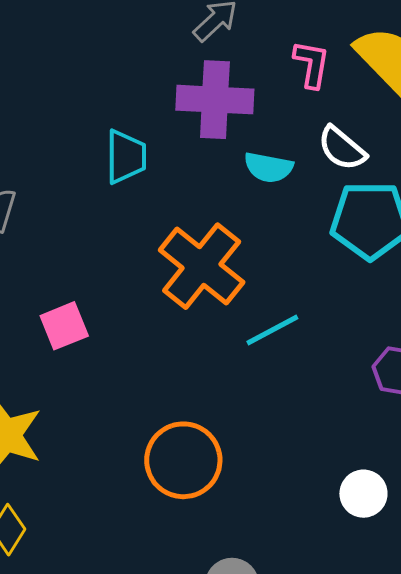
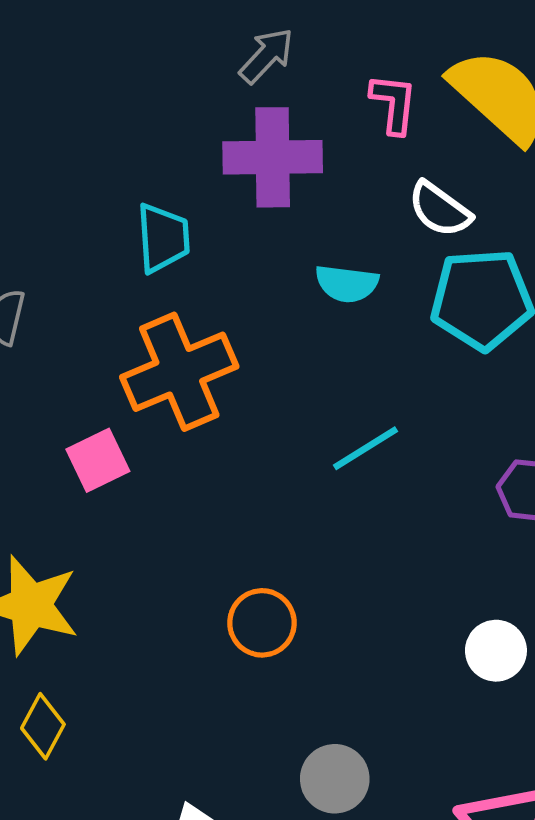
cyan semicircle: (268, 167) -> (347, 284), moved
orange cross: (202, 266) -> (179, 372), moved, turned 32
orange circle: (183, 460) -> (262, 623), size x0.7

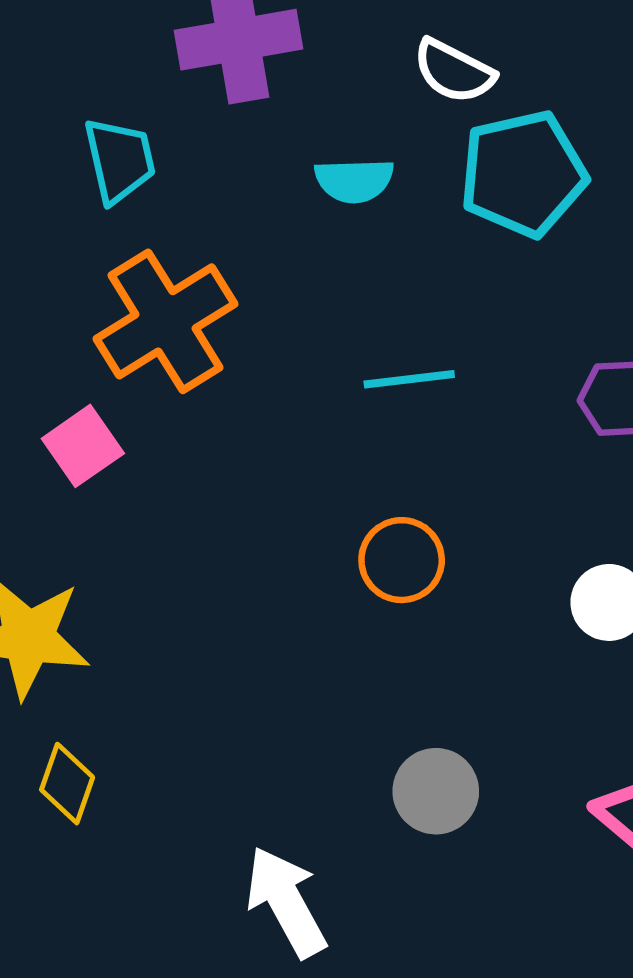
cyan line: (365, 448) -> (409, 379), turned 34
orange circle: (262, 623) -> (402, 560), moved

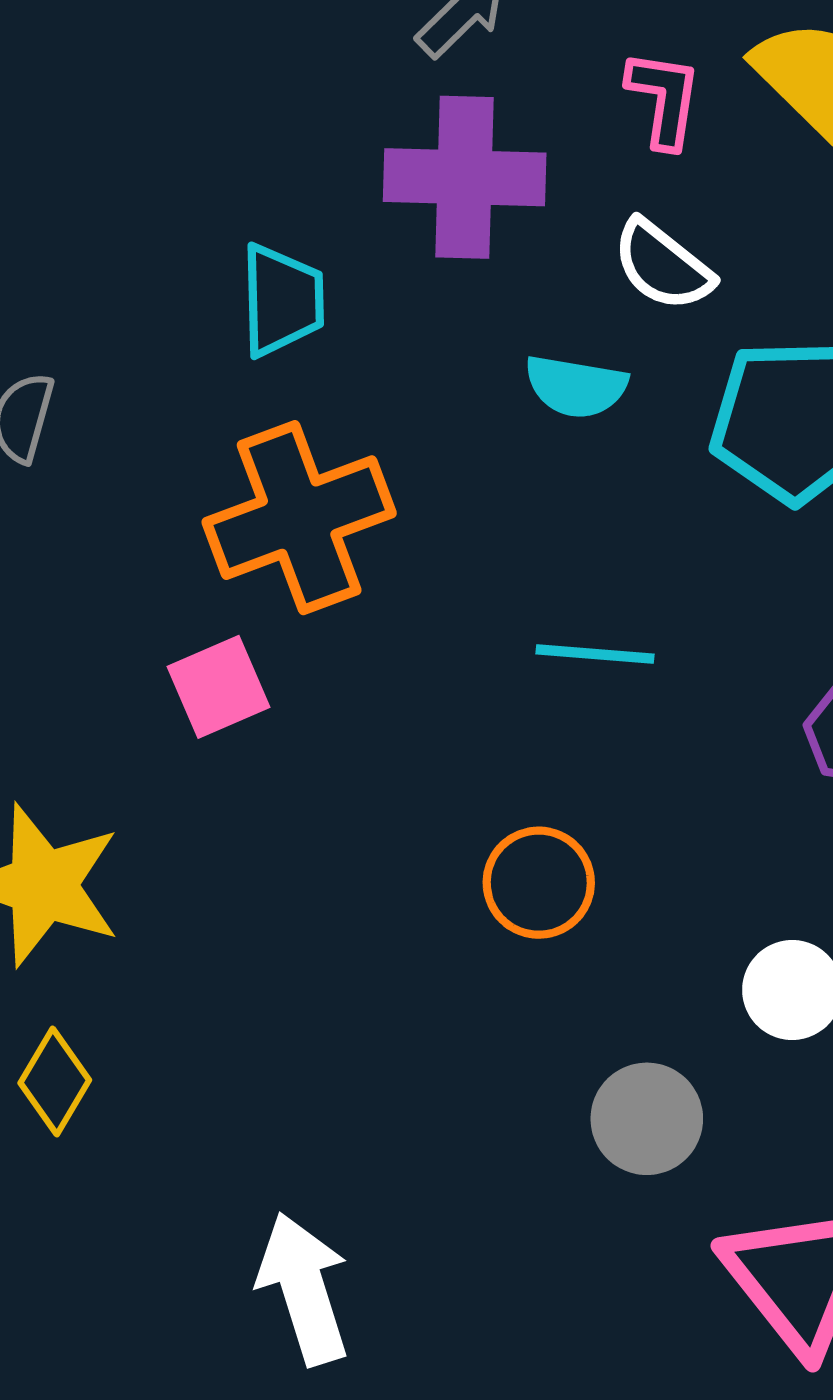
white semicircle: (454, 71) -> (663, 265), moved
pink square: (83, 446) -> (218, 687), moved
gray circle: (436, 791) -> (647, 1119), moved

